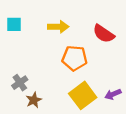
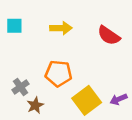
orange pentagon: (75, 58) -> (58, 73), moved

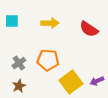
gray cross: (21, 87) -> (19, 63), moved
brown star: (35, 105) -> (19, 86), moved

